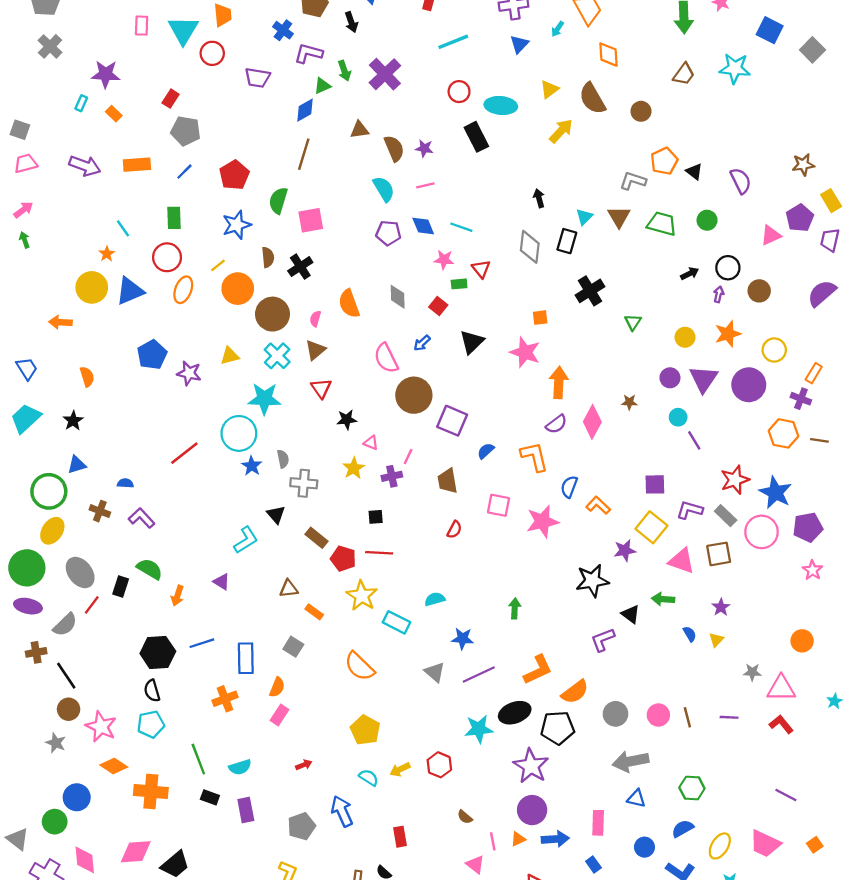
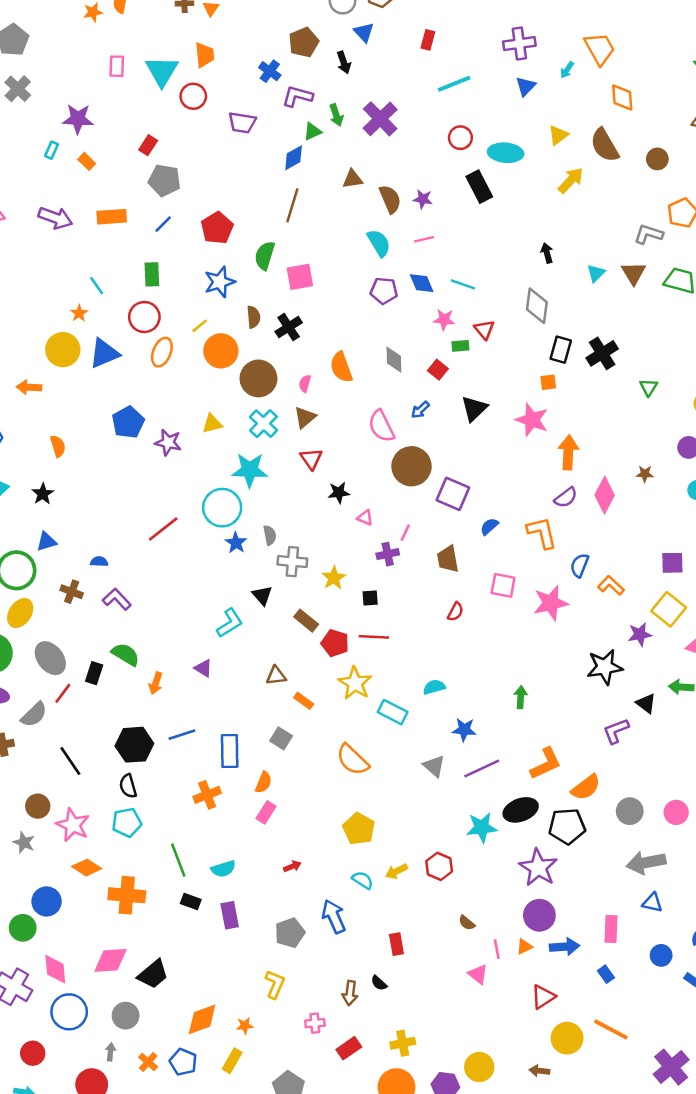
black rectangle: (567, 241) -> (561, 350), moved
yellow star: (354, 468) -> (334, 578), moved
black line: (66, 676) -> (70, 761), moved

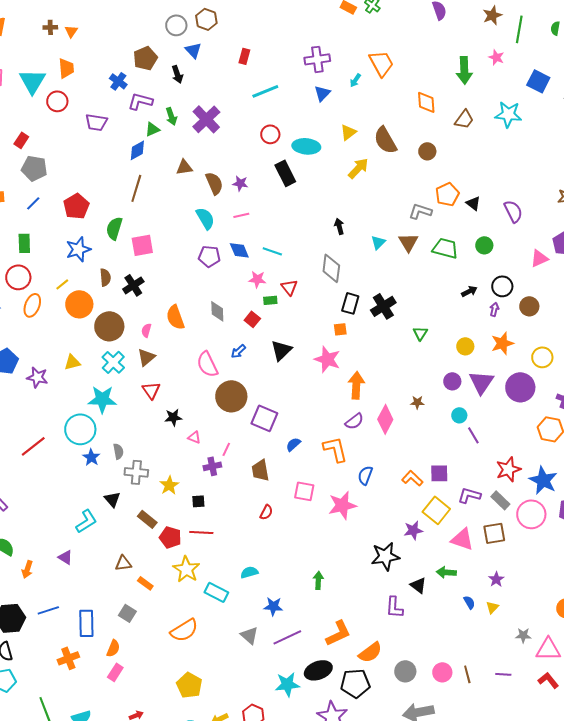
orange diamond: (622, 98) -> (426, 102), moved
orange L-shape: (611, 585) -> (412, 478), moved
purple L-shape: (616, 731) -> (394, 607), turned -65
orange semicircle: (353, 760) -> (184, 630), turned -76

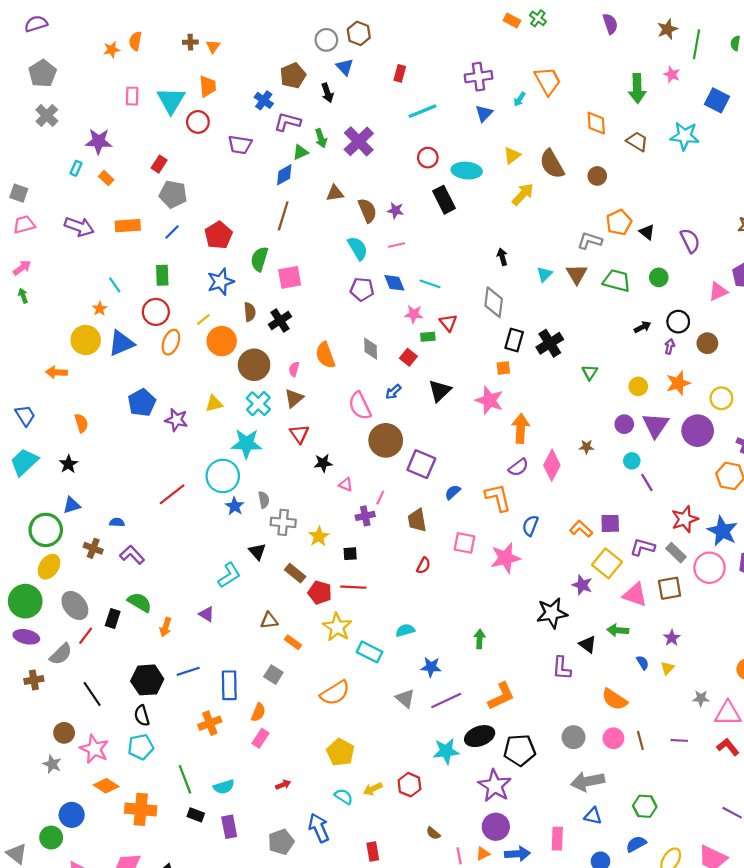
brown trapezoid: (464, 119) -> (637, 141), turned -95
purple star: (413, 530) -> (582, 585), turned 30
orange semicircle: (370, 652) -> (615, 699), moved, turned 70

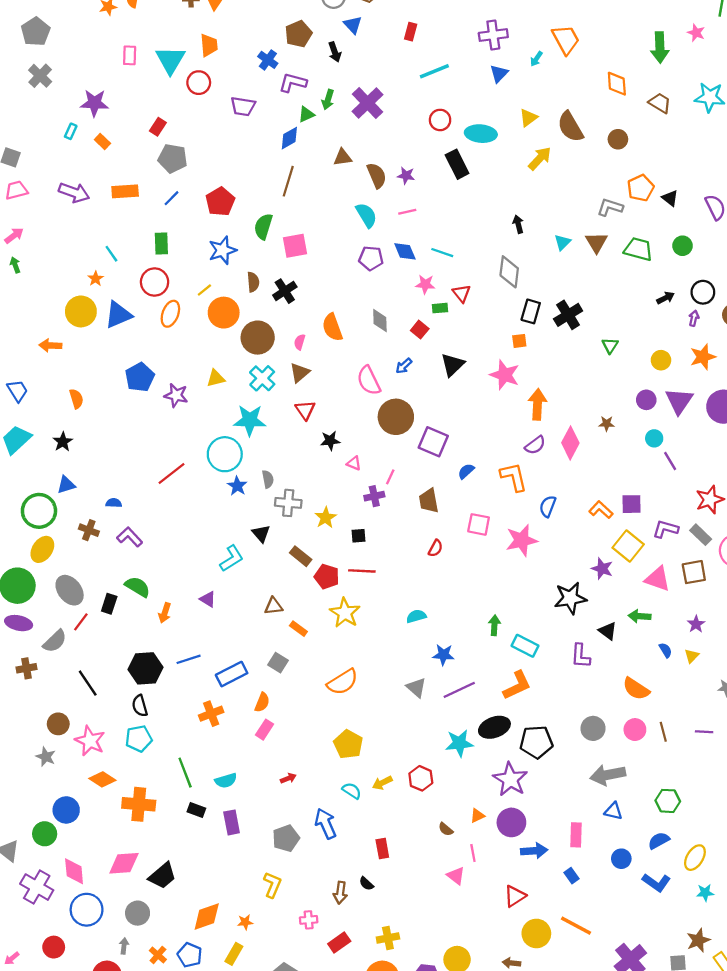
green arrow: (321, 138) -> (328, 100), turned 36
cyan rectangle: (370, 652) -> (525, 646), moved
blue rectangle: (229, 685) -> (232, 674), turned 64
orange triangle: (483, 854) -> (477, 816), moved

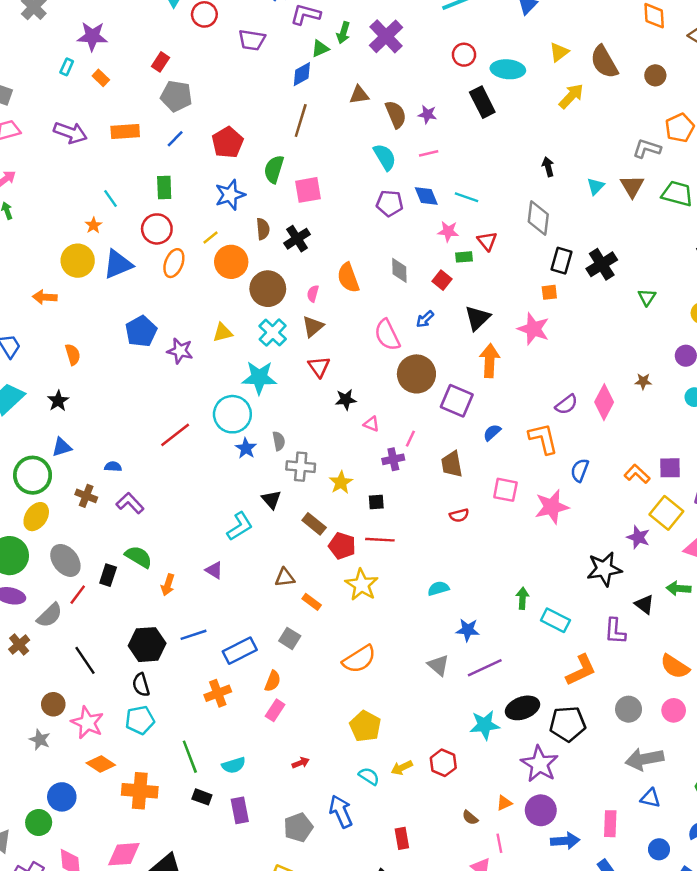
orange arrow: (537, 404) -> (490, 361), moved
red semicircle: (436, 548) -> (459, 515), turned 48
brown cross: (27, 668) -> (19, 645), turned -30
orange L-shape: (517, 685) -> (581, 670), moved

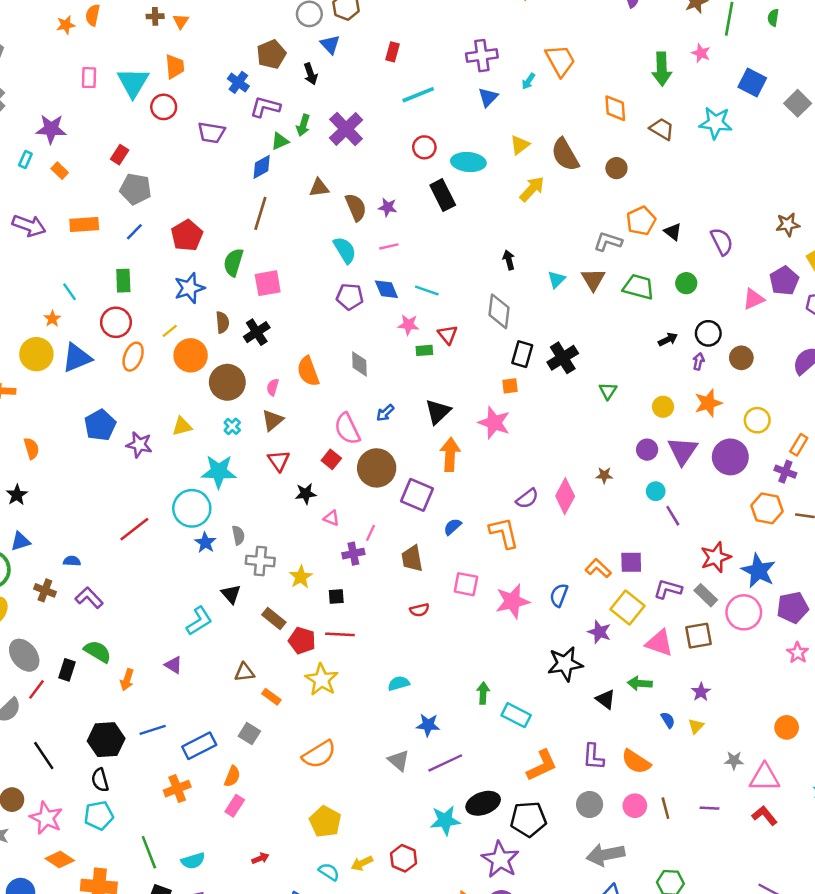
red square: (442, 280) -> (331, 459), moved
cyan cross: (273, 333) -> (232, 426), size x0.6
blue semicircle: (580, 470) -> (559, 595), moved
purple L-shape: (615, 631) -> (593, 757), moved

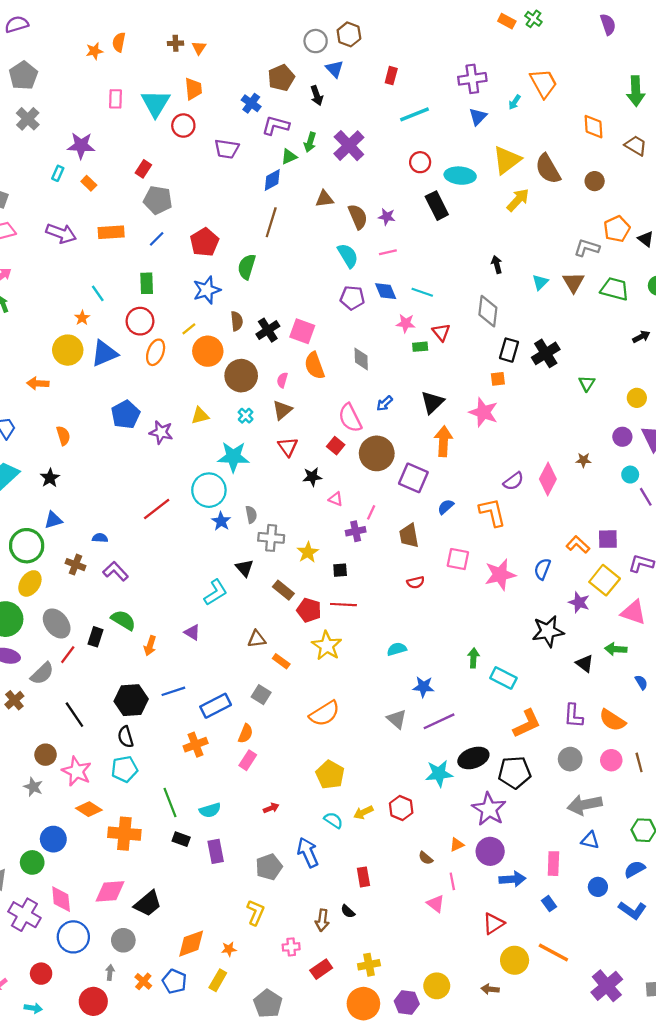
yellow triangle: (520, 145) -> (507, 160), size x1.6
pink square: (268, 283) -> (302, 331), moved, turned 30

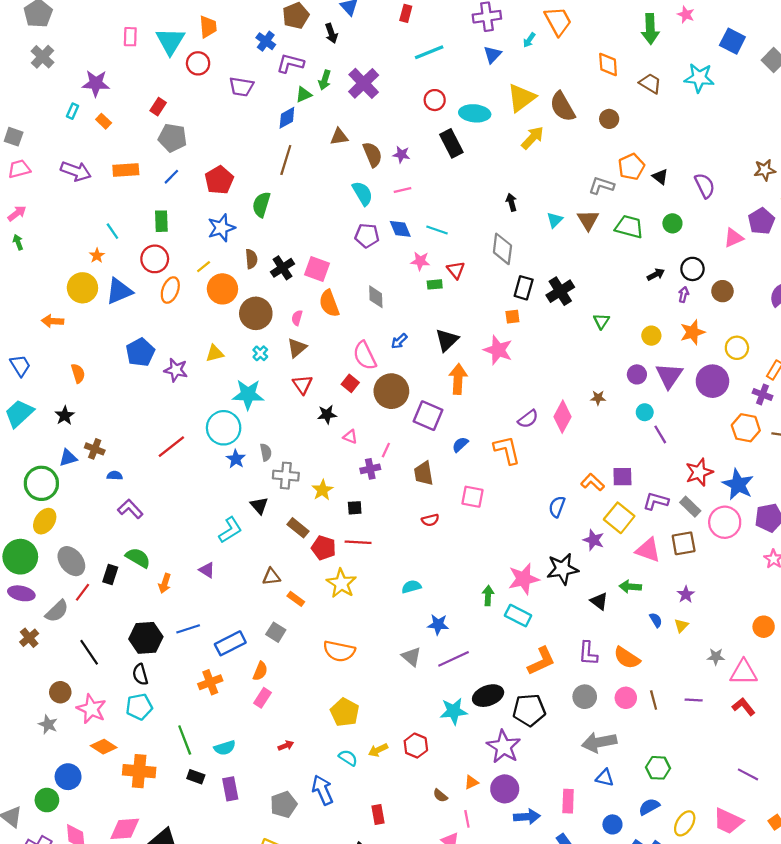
brown cross: (76, 565) -> (95, 449), moved
pink star: (500, 575) -> (524, 579), moved
orange semicircle: (324, 714) -> (339, 651), turned 44

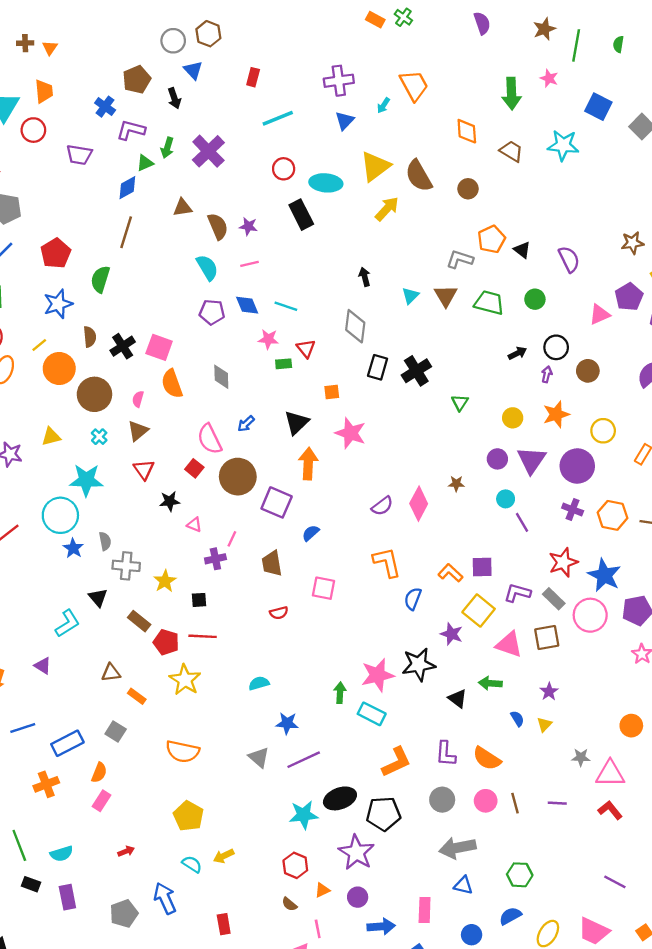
orange square: (512, 317) -> (332, 392), moved
purple cross: (762, 394) -> (573, 509), moved
orange L-shape: (507, 450) -> (387, 562), moved
red hexagon: (416, 746) -> (295, 865), moved
purple circle: (505, 789) -> (358, 897), size x0.7

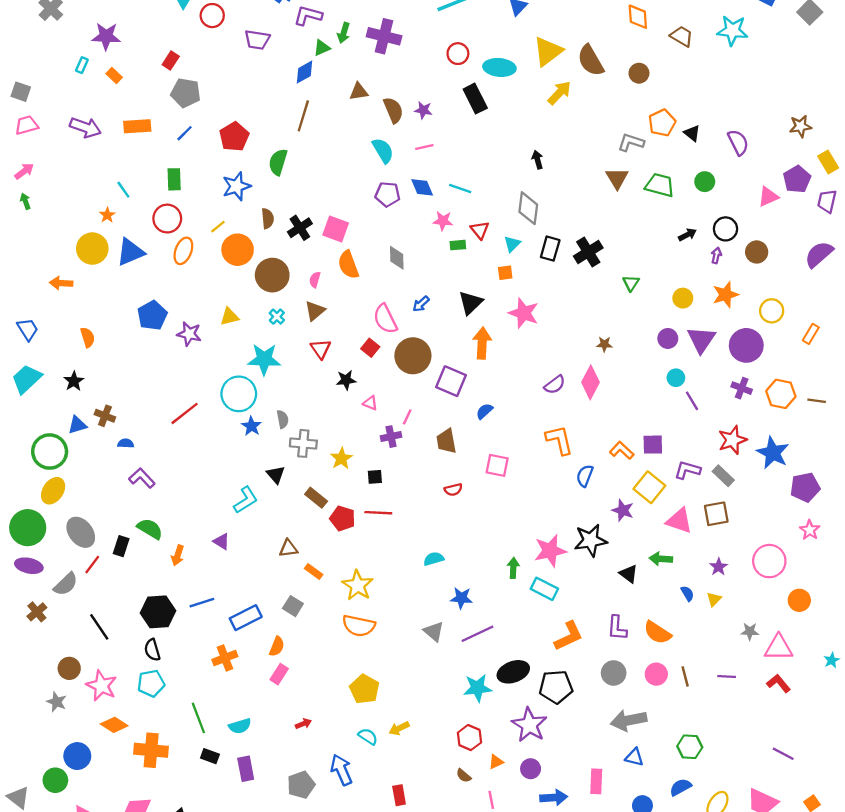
purple cross: (208, 151) -> (384, 36), turned -32
cyan triangle: (410, 296) -> (512, 244), moved
brown star: (456, 484) -> (604, 344), moved
pink circle: (590, 615) -> (769, 561), moved
yellow star: (185, 680) -> (358, 585), moved

